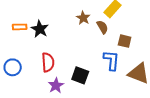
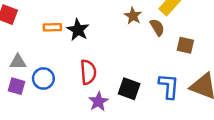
blue L-shape: (111, 60) -> (169, 86), moved

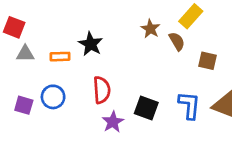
orange rectangle: (52, 27) -> (60, 57), moved
gray triangle: (18, 62) -> (25, 54), moved

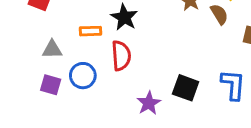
gray triangle: (25, 54) -> (52, 49), moved
red semicircle: (102, 90) -> (121, 56), moved

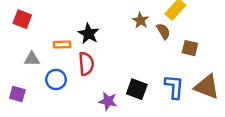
purple square: (51, 85) -> (17, 94), moved
purple star: (149, 103) -> (108, 101), turned -30

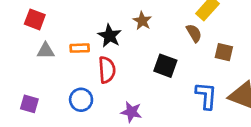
brown star: (140, 20) -> (142, 21), moved
gray triangle: (32, 59) -> (46, 51), moved
blue circle: (56, 79) -> (81, 100), moved
black square: (137, 89) -> (165, 66), moved

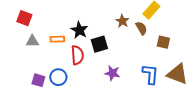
brown star: (142, 21) -> (122, 21), moved
black square: (165, 66) -> (99, 44), moved, turned -36
purple square: (29, 104) -> (38, 80), moved
purple star: (131, 112) -> (112, 73), moved

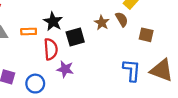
brown star: (122, 21) -> (102, 23), moved
purple star: (112, 73) -> (65, 69), moved
blue circle: (58, 77) -> (35, 84), moved

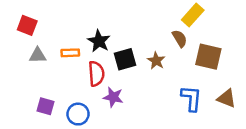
brown star: (102, 23) -> (156, 61), moved
brown square: (146, 35) -> (208, 57), size x1.5
brown triangle: (162, 70) -> (227, 98), size x0.7

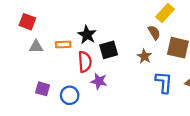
brown star: (156, 61) -> (144, 56), moved

